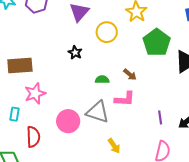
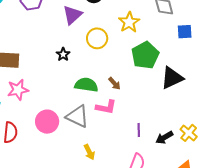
green semicircle: (102, 80) -> (86, 85), size x1.6

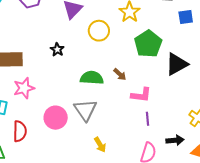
black star: (63, 54) -> (57, 50), moved
pink L-shape: (106, 107) -> (141, 95), moved
gray triangle: (77, 116) -> (85, 110), turned 35
black arrow: (164, 138) -> (175, 140), moved, turned -150

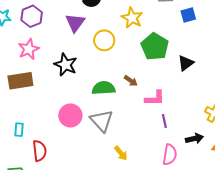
black star: (57, 50) -> (65, 65), size x1.6
black triangle: (177, 64) -> (186, 63), size x0.7
pink star: (24, 88) -> (29, 49), moved
pink circle: (56, 118) -> (70, 115), moved

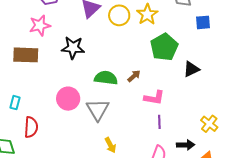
yellow circle: (104, 40) -> (119, 15), moved
black star: (65, 65) -> (73, 48), turned -30
brown arrow: (131, 81) -> (134, 76), turned -88

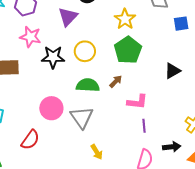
yellow circle: (119, 15) -> (85, 51), moved
pink star: (40, 25) -> (30, 37), moved, turned 30
green pentagon: (164, 47) -> (128, 50), moved
red semicircle: (31, 127) -> (30, 140), moved, turned 35

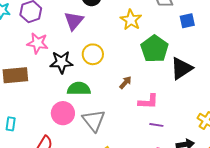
green pentagon: (128, 50) -> (155, 49), moved
black triangle: (172, 71) -> (181, 68), size x1.4
green semicircle: (88, 85) -> (79, 89), moved
purple line: (144, 126) -> (156, 125), turned -72

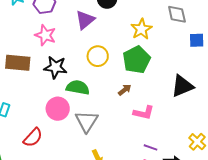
green pentagon: (155, 49) -> (137, 60), moved
black star: (61, 62) -> (55, 67), moved
purple line: (156, 125) -> (151, 147), moved

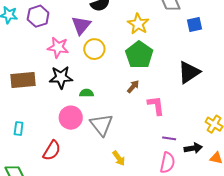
pink star: (45, 35) -> (58, 47), moved
yellow circle: (98, 56) -> (94, 49), moved
green semicircle: (78, 87) -> (86, 93), size x0.6
pink L-shape: (144, 113) -> (156, 105), turned -100

